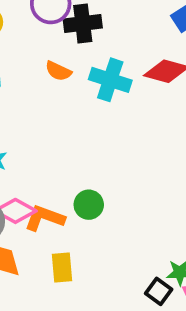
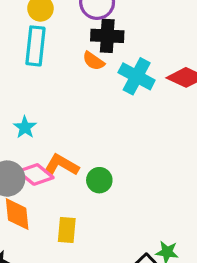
black cross: (83, 24) -> (107, 36), moved
orange L-shape: (44, 218) -> (61, 165), moved

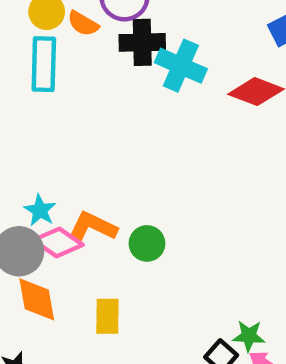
orange semicircle: (93, 61) -> (83, 24), moved
cyan cross: (137, 76) -> (181, 66), moved
cyan star: (25, 127) -> (40, 210), moved

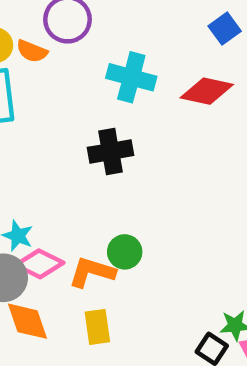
black cross: (142, 42) -> (111, 151), moved
orange L-shape: (92, 227) -> (92, 272), moved

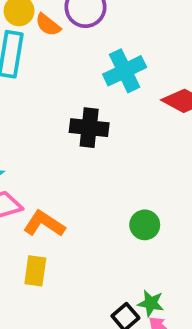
cyan cross: (131, 77) -> (125, 71), turned 33
green circle: (125, 252) -> (145, 225), moved

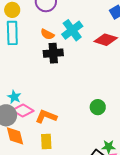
orange semicircle: (48, 25) -> (47, 34), moved
black cross: (89, 128) -> (53, 53), moved

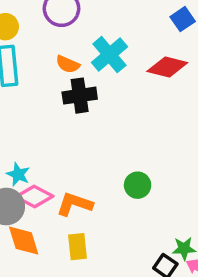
green circle: (98, 107) -> (138, 185), moved

